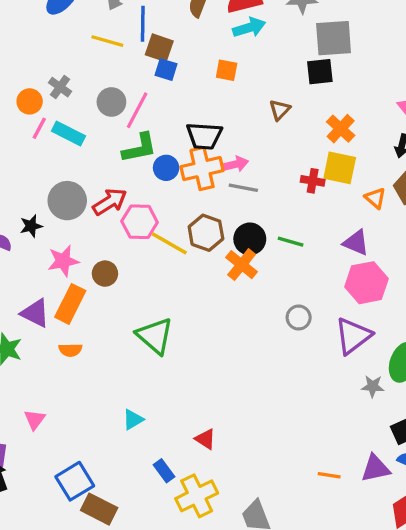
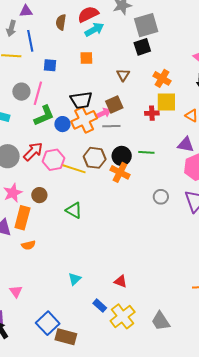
brown square: (159, 48) -> (114, 104), moved, turned -30
green triangle: (155, 336) -> (74, 210), moved, size x0.7

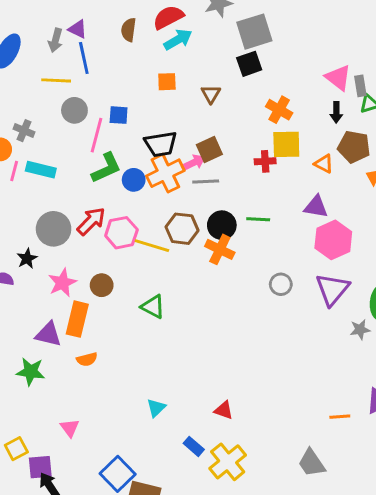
purple triangle: (26, 11) -> (78, 29), moved, turned 32
blue square: (50, 65) -> (119, 115), moved
brown triangle: (123, 75) -> (211, 94), moved
gray circle: (21, 92) -> (74, 110), moved
gray trapezoid: (161, 321) -> (312, 463), moved

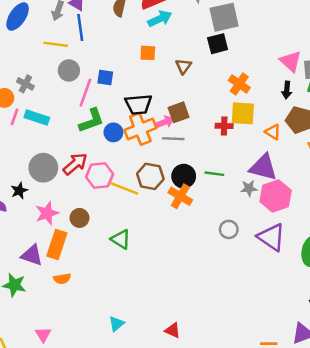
purple triangle: (316, 207) -> (263, 167), size x1.4
purple triangle: (332, 289) -> (271, 237), turned -40
gray star: (360, 330) -> (249, 188), moved

